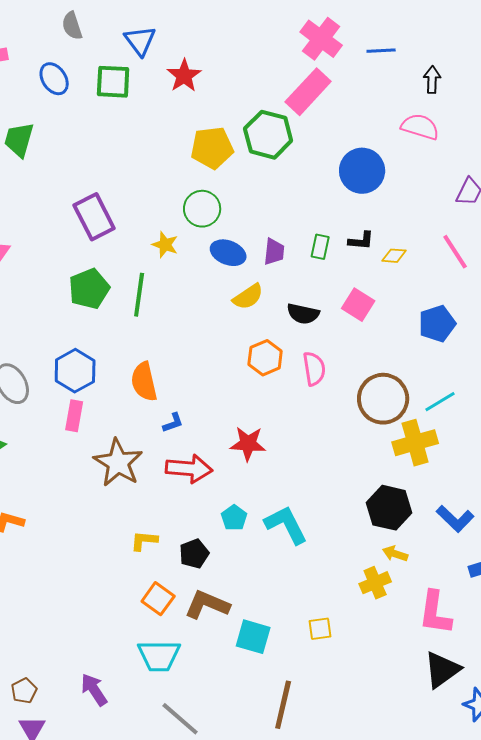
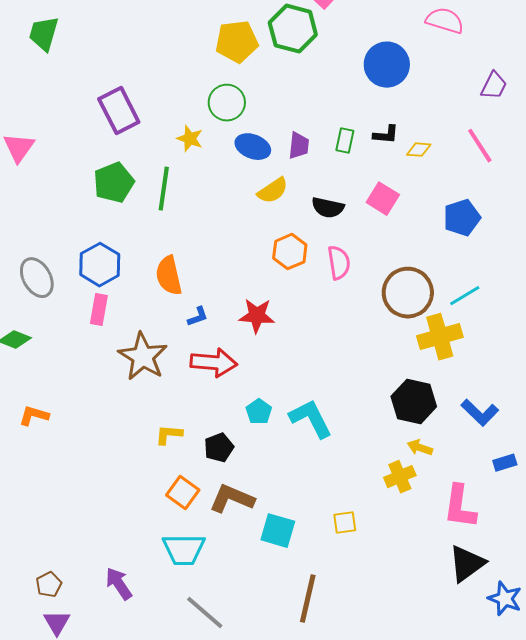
red star: (248, 444) -> (257, 316), moved

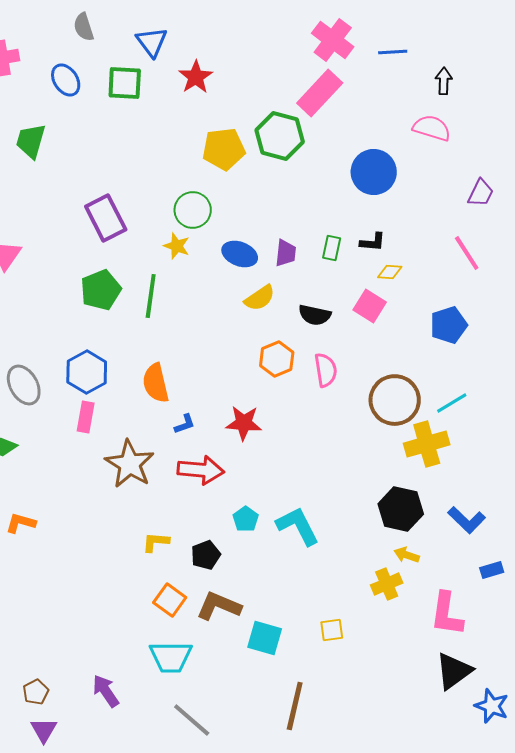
green circle: (227, 103) -> (193, 210), moved
yellow diamond: (419, 150) -> (390, 272), moved

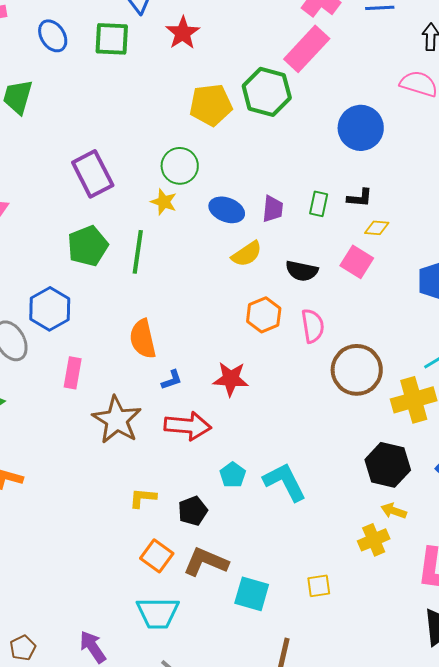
blue hexagon: (87, 372) -> (50, 309), moved
brown circle: (395, 400) -> (357, 370), moved

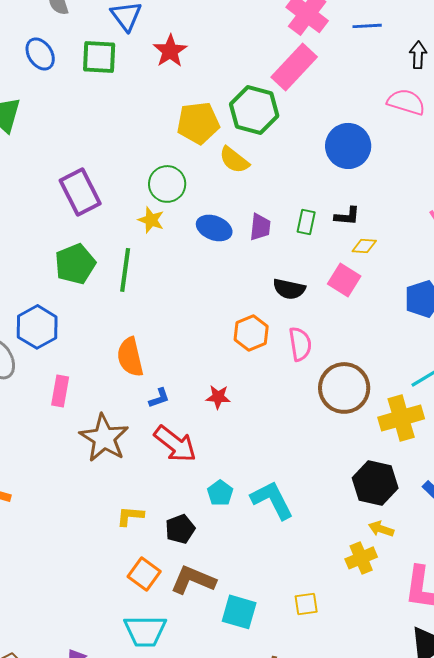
yellow semicircle: (247, 254) -> (234, 160), moved, turned 72
red star: (231, 379) -> (218, 397), size x0.7
red arrow: (188, 426) -> (175, 444), turned 33

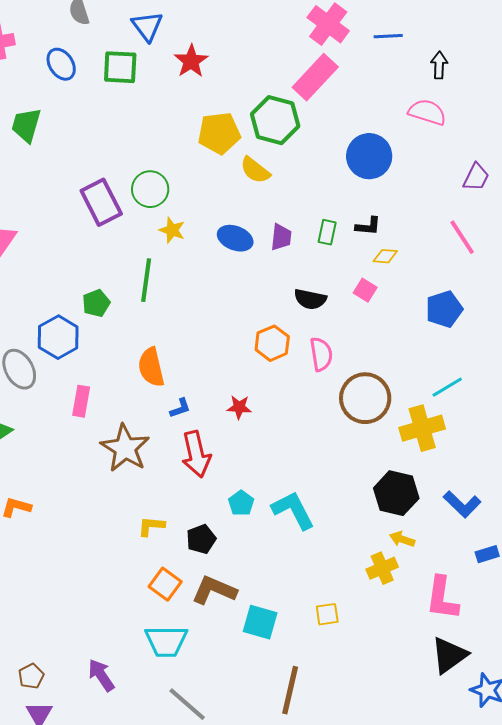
green circle: (167, 184) -> (150, 189), moved
green pentagon: (75, 264) -> (96, 303), moved, size x0.7
pink square: (344, 280) -> (365, 290), size x0.7
red arrow: (175, 444) -> (196, 454), turned 39

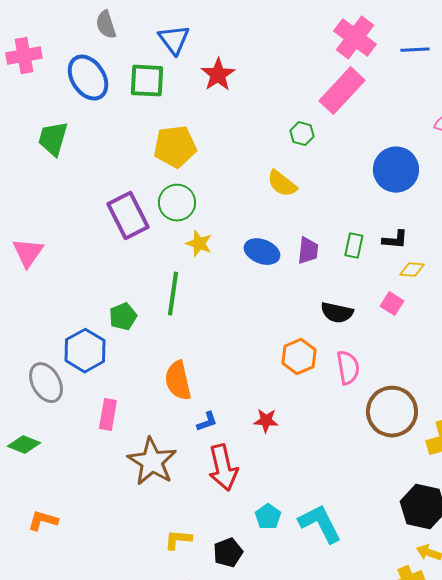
blue ellipse: (61, 64) -> (88, 78), size x1.4
green hexagon: (275, 120) -> (302, 134), size x0.5
yellow pentagon: (219, 133) -> (175, 147), moved

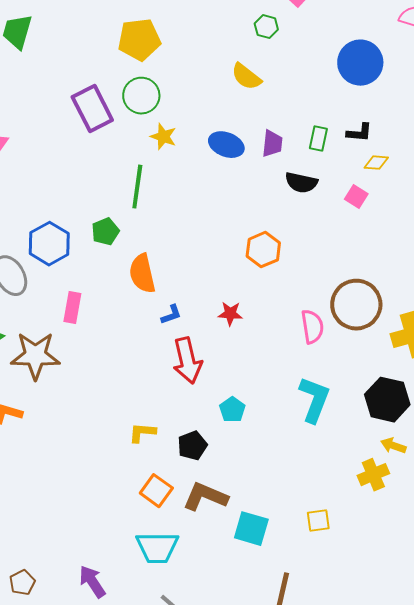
black semicircle: (337, 313) -> (301, 183), moved
green pentagon: (123, 317) -> (105, 232), moved
pink semicircle: (348, 368) -> (312, 327), moved
brown star: (152, 462) -> (35, 356), moved, turned -30
cyan L-shape: (320, 524) -> (314, 400), moved, turned 48

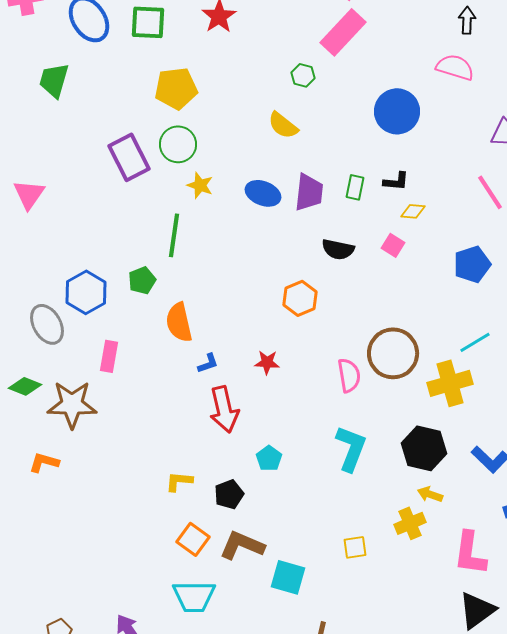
purple trapezoid: (272, 144) -> (309, 192), size x1.4
black semicircle: (301, 183) -> (338, 249), moved
yellow square: (318, 521) -> (355, 547), moved

